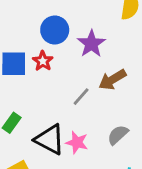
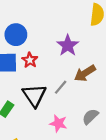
blue circle: (55, 30) -> (16, 35), moved
black triangle: (50, 139) -> (34, 95), moved, turned 30

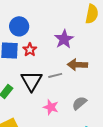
brown arrow: (85, 73) -> (77, 65), turned 30
gray line: (61, 87) -> (55, 75), turned 32

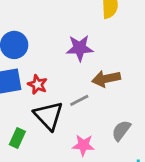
purple star: (64, 39) -> (80, 48), turned -30
red star: (30, 50) -> (38, 84), moved

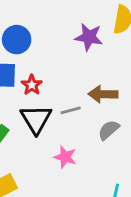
purple star: (80, 48) -> (89, 37), moved
gray semicircle: (121, 131) -> (109, 130), moved

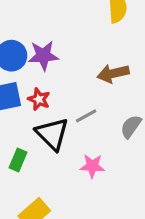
purple star: (89, 37) -> (43, 56), moved
brown arrow: (103, 94) -> (113, 73), moved

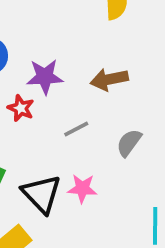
purple star: (43, 56) -> (45, 77), moved
black triangle: (52, 134) -> (42, 194), moved

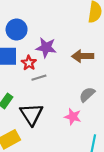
gray line: (76, 129) -> (39, 78), moved
pink star: (82, 188) -> (73, 117), moved

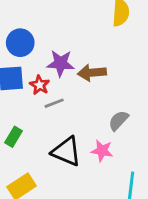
brown arrow: (83, 56) -> (92, 73), moved
black triangle: (31, 114) -> (66, 151), moved, turned -30

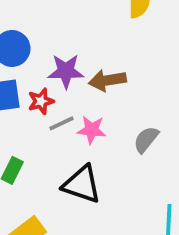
red star: (40, 85) -> (41, 101), turned 30
pink star: (102, 151) -> (92, 130), moved

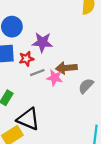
brown arrow: (107, 80) -> (66, 68), moved
black triangle: (82, 184) -> (28, 119), moved

